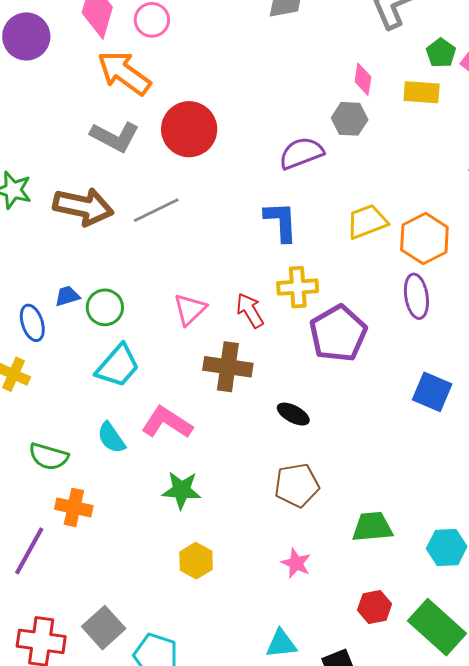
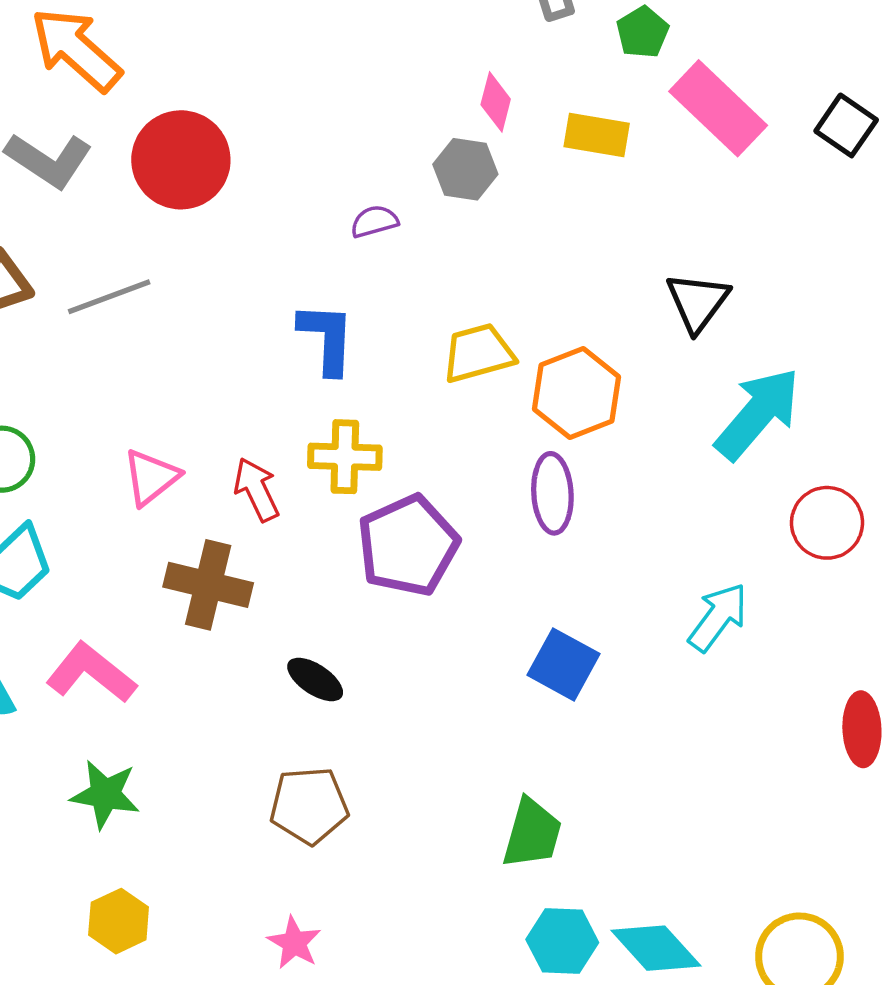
green pentagon: (441, 53) -> (642, 32), moved
purple semicircle: (301, 153) -> (374, 221), size x0.6
green trapezoid: (372, 527) -> (532, 833), moved, turned 105

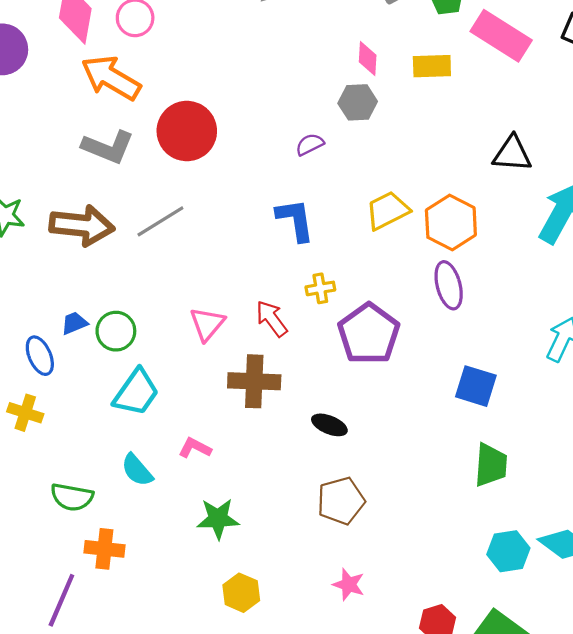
black triangle: (698, 302) -> (512, 154), turned -51
yellow cross: (345, 457) -> (320, 288), size x0.7
pink L-shape: (91, 673) -> (195, 448), size x0.6
green trapezoid: (532, 833) -> (491, 465), moved

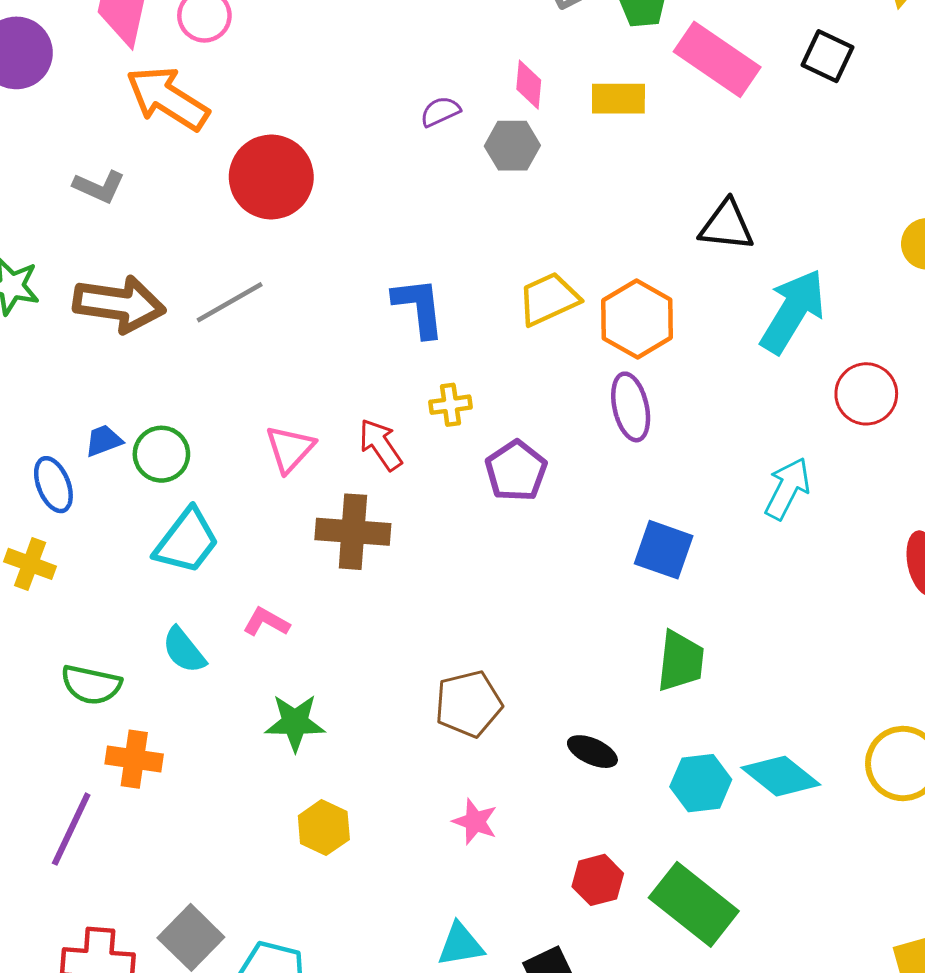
purple semicircle: (310, 144) -> (440, 111), moved
gray L-shape: (108, 147) -> (99, 187), moved, size x0.7
purple pentagon: (369, 334) -> (516, 471), size x0.7
black ellipse: (329, 425) -> (592, 752), moved

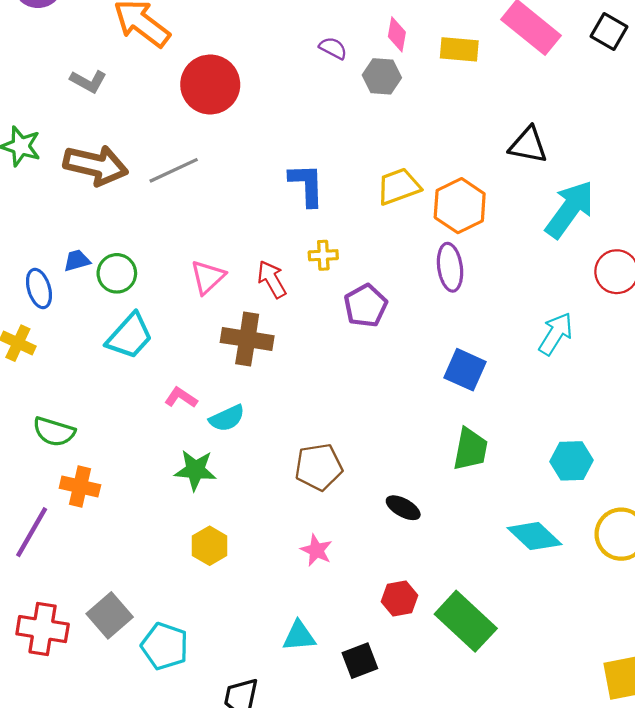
purple semicircle: (440, 111) -> (333, 48), turned 48
cyan semicircle: (184, 650) -> (227, 418), moved, turned -81
cyan hexagon: (701, 783) -> (572, 461), moved

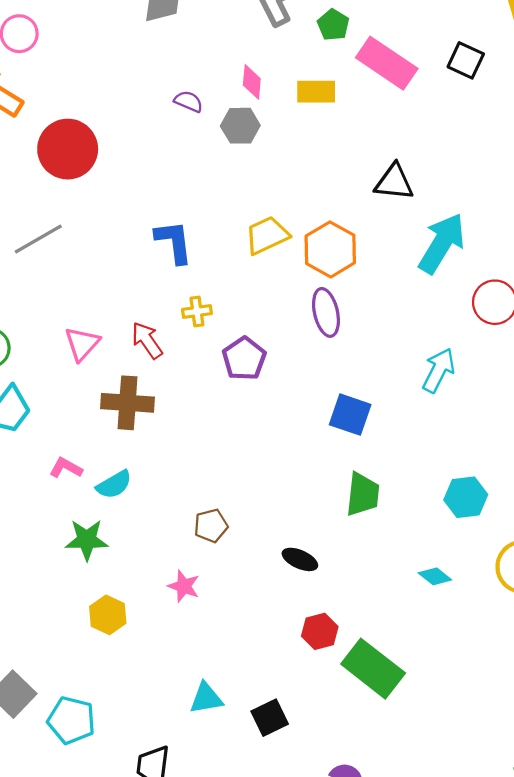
brown pentagon: (319, 467) -> (211, 526), size x0.7
cyan diamond: (534, 536) -> (435, 576), size x0.6
pink star: (316, 550) -> (184, 586), moved
red hexagon: (399, 599) -> (320, 631), moved

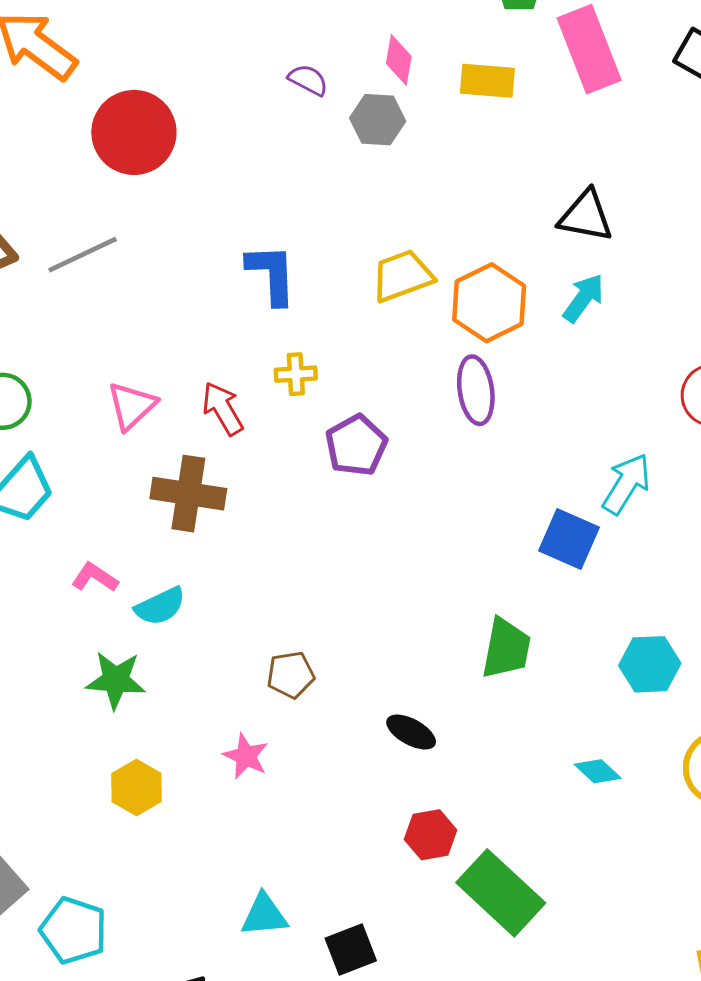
pink rectangle: (387, 63) -> (589, 49), turned 30
cyan arrow: (442, 243) -> (584, 298), moved, size x0.6
blue square: (350, 415) -> (569, 539), moved

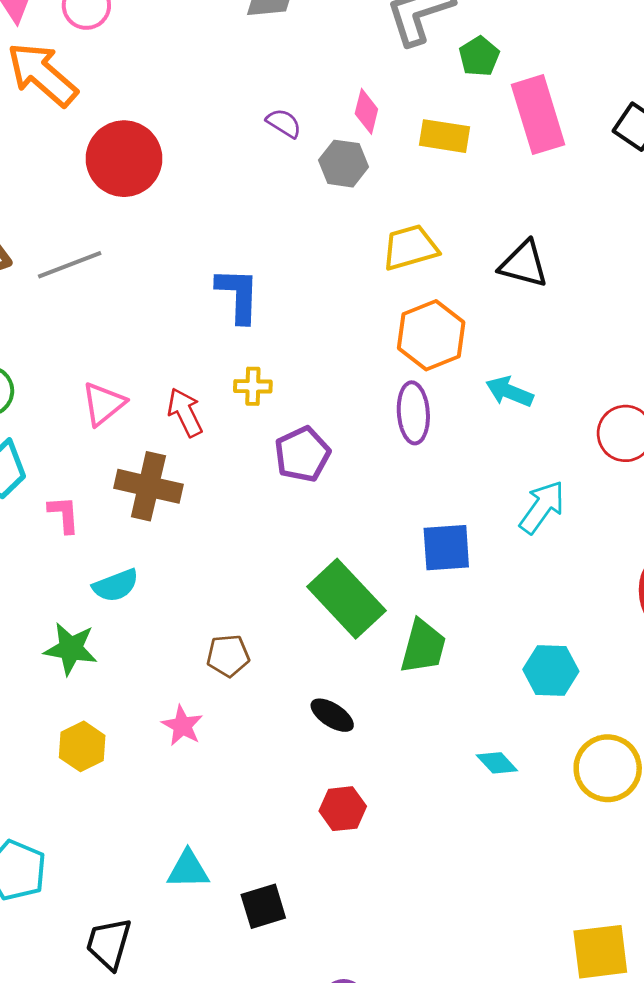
yellow trapezoid: (402, 276) -> (410, 247), moved
cyan arrow: (584, 298) -> (509, 392), moved, turned -108
blue square: (569, 539) -> (446, 548), moved, turned -32
pink L-shape: (95, 577) -> (64, 514), moved, turned 48
green rectangle: (501, 893) -> (346, 599), moved

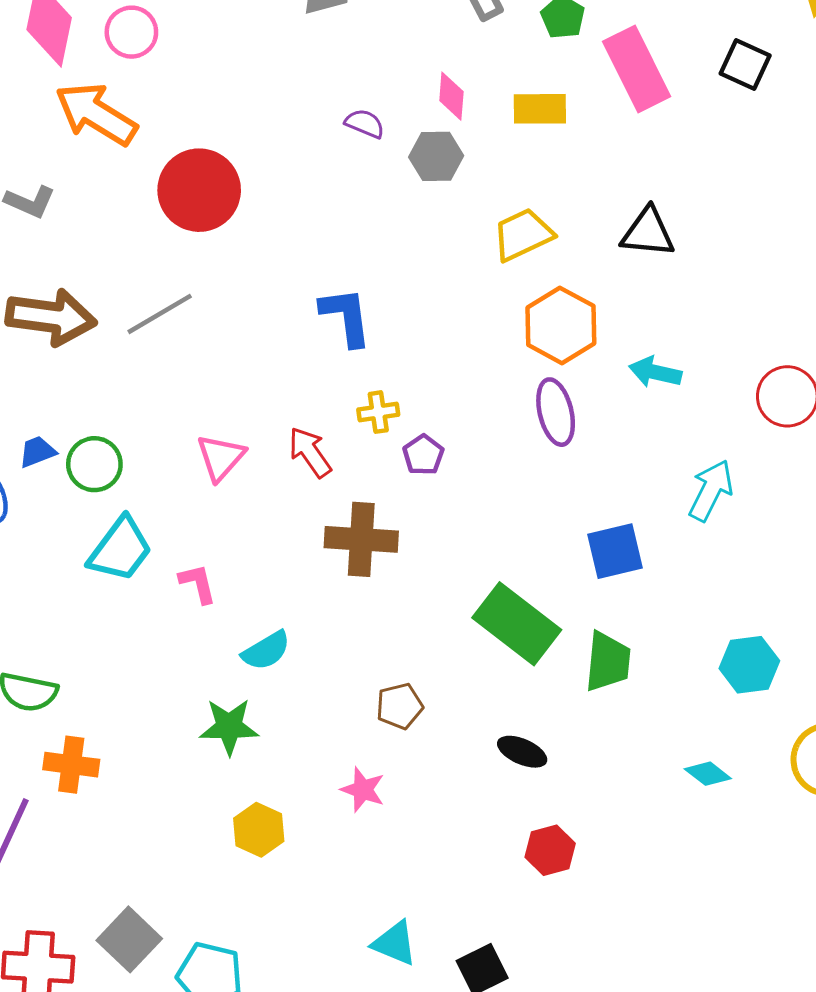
purple pentagon: (302, 454) -> (423, 455), moved, size x0.7
brown cross: (148, 486) -> (361, 539), moved
cyan triangle: (188, 869) -> (395, 943), turned 33

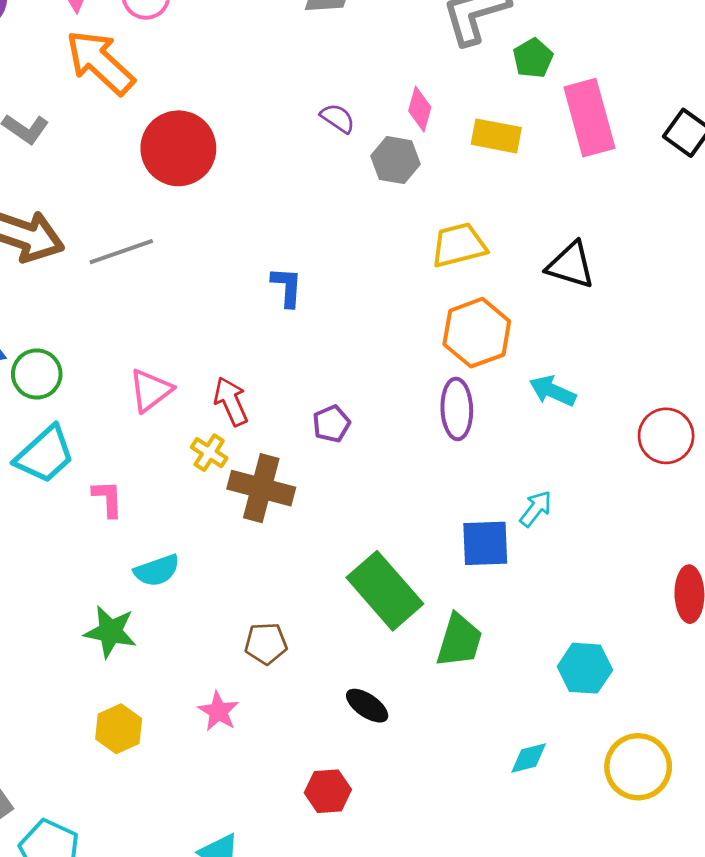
blue L-shape: (346, 317) -> (287, 287), size x0.7
yellow cross: (378, 412) -> (209, 453), moved, turned 30
cyan arrow: (711, 490) -> (536, 509), moved, size x0.7
cyan diamond: (708, 774) -> (529, 758), turned -63
red hexagon: (550, 850) -> (328, 791), moved

